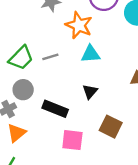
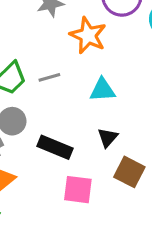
cyan triangle: (90, 54) -> (102, 90), moved
black triangle: (90, 92) -> (108, 138), moved

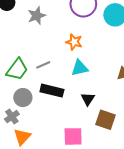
orange star: (88, 35) -> (74, 42), moved, size x0.7
black rectangle: (55, 147) -> (52, 91), moved

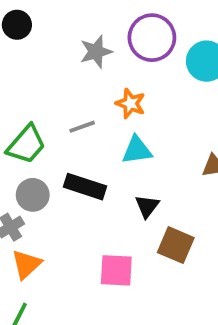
gray star: (37, 16) -> (96, 52), moved
gray line: (43, 65) -> (82, 127), moved

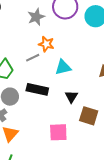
orange star: (130, 103) -> (46, 44), moved

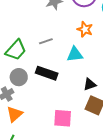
orange star: (46, 44) -> (85, 29), moved
black triangle: (71, 97) -> (90, 84), moved, turned 32

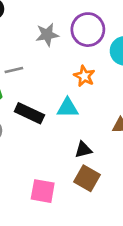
gray line: (46, 41) -> (14, 70), moved
black rectangle: (47, 73) -> (29, 113), moved

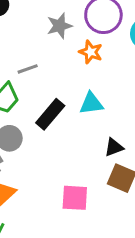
orange star: (84, 76) -> (91, 52), moved
black rectangle: (29, 113) -> (50, 114), turned -68

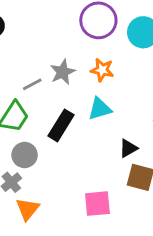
gray star: (59, 26) -> (63, 72), moved
orange star: (91, 52) -> (102, 70), moved

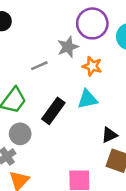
gray star: (63, 72) -> (68, 47), moved
gray line: (32, 84) -> (39, 66), moved

